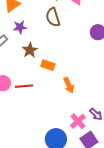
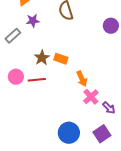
brown star: (30, 50) -> (42, 58), moved
pink cross: (78, 121) -> (91, 97), moved

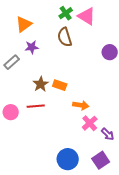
pink circle: (16, 77) -> (11, 112), moved
orange arrow: (82, 79) -> (81, 105), turned -56

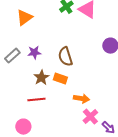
brown semicircle: (65, 37) -> (65, 57), moved
purple star: (32, 47) -> (34, 53), moved
pink circle: (11, 112) -> (23, 127), moved

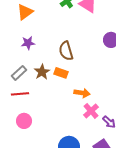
purple star: (34, 53) -> (28, 43), moved
gray rectangle: (12, 56) -> (19, 73), moved
red line: (36, 100) -> (20, 94), moved

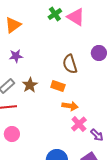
brown semicircle: (66, 51) -> (70, 64), moved
orange rectangle: (61, 73) -> (58, 86), moved

